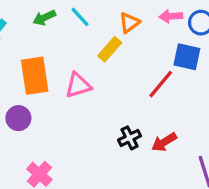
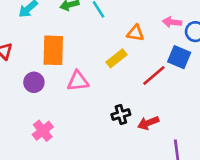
orange triangle: (129, 23) -> (135, 33), moved, turned 36
yellow rectangle: (110, 49) -> (117, 58), moved
pink triangle: (78, 85) -> (78, 81), moved

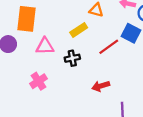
black cross: (121, 114) -> (72, 58), moved
pink cross: (43, 131) -> (39, 81), moved

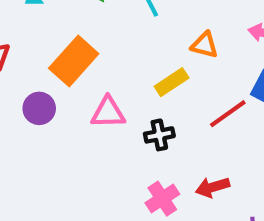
orange rectangle: (26, 19) -> (74, 61), turned 35
pink cross: (39, 81) -> (162, 199), moved

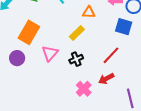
pink triangle: (108, 112) -> (50, 53), turned -36
red line: (228, 114) -> (111, 55), moved

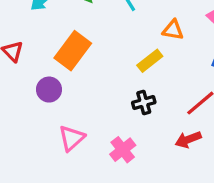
pink triangle: (50, 53) -> (72, 138), moved
pink cross: (84, 89) -> (123, 150), moved

